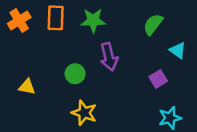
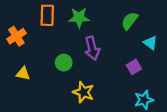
orange cross: (19, 20) -> (16, 36), moved
yellow star: (84, 113) -> (83, 92), moved

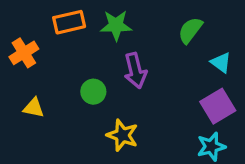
orange rectangle: (47, 15) -> (69, 22), turned 75
purple square: (134, 67) -> (218, 106), moved, size x1.5

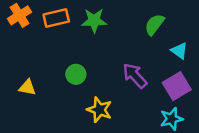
orange cross: (24, 53) -> (20, 15), moved
purple arrow: (135, 71) -> (135, 76), moved, turned 152

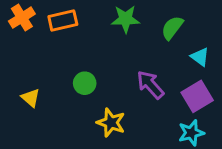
green star: (94, 21) -> (126, 19), moved
yellow triangle: (27, 87) -> (31, 98), turned 30

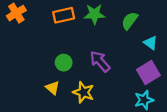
orange rectangle: (63, 20) -> (64, 15), moved
purple arrow: (150, 85) -> (100, 61), moved
yellow triangle: (31, 98) -> (53, 88), moved

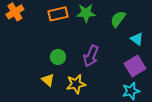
purple arrow: (100, 61) -> (91, 56), turned -115
yellow star: (83, 92) -> (76, 84), turned -30

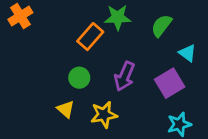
orange rectangle: (58, 14) -> (90, 37), moved, turned -36
purple square: (135, 66) -> (170, 83), moved

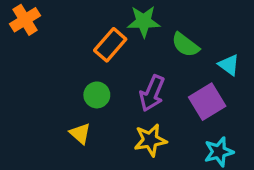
green semicircle: (161, 26) -> (185, 45), moved, turned -90
yellow star: (104, 115) -> (150, 140), moved

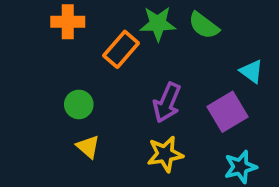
orange cross: (25, 20) -> (68, 22), moved, turned 32
green semicircle: (185, 45) -> (204, 25), moved
green circle: (97, 95) -> (79, 104), moved

